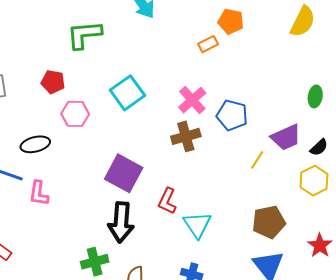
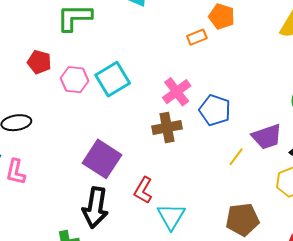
pink hexagon: (75, 114) -> (75, 80), moved

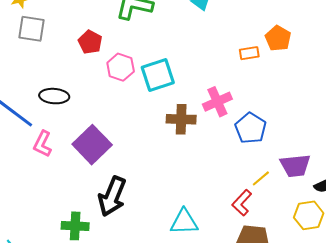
brown cross: (167, 127) -> (181, 119), moved
purple square: (102, 159) -> (92, 145), moved
red L-shape: (143, 190) -> (242, 203), moved
cyan triangle: (171, 216) -> (184, 222), turned 44

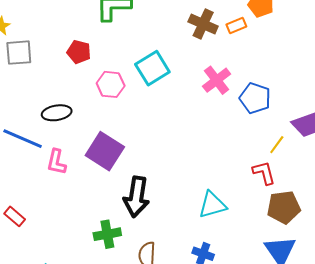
pink hexagon: (121, 67) -> (111, 84), moved
brown cross: (181, 119) -> (203, 24), moved, turned 36
red L-shape: (242, 203) -> (264, 173), turned 136

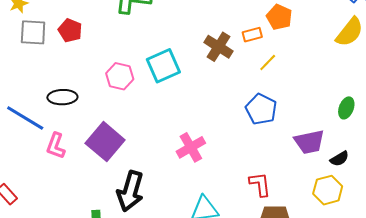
brown cross: (203, 24) -> (219, 47), moved
red pentagon: (79, 52) -> (70, 30), moved
pink cross: (217, 80) -> (191, 147), moved
yellow line: (277, 145) -> (268, 63), moved

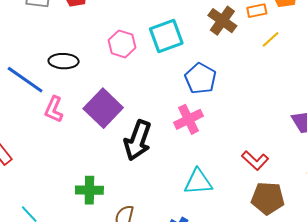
blue pentagon: (261, 109) -> (200, 78), moved
red L-shape: (260, 184) -> (255, 160), turned 136
black arrow: (130, 191) -> (138, 140), moved

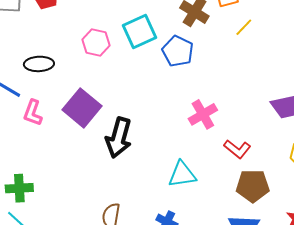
blue pentagon: (200, 78) -> (178, 51), moved
pink cross: (189, 119) -> (203, 114), moved
green cross: (89, 190) -> (19, 188), moved

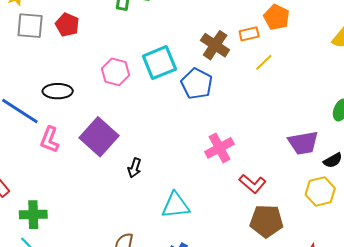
black arrow: (119, 138) -> (135, 168), size x0.5
cyan triangle: (182, 175) -> (176, 205), moved

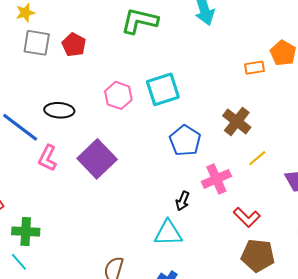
brown cross: (215, 45) -> (237, 121), moved
yellow line: (264, 62) -> (257, 158), moved
blue pentagon: (197, 84) -> (185, 141), moved
black arrow: (135, 168) -> (183, 201), moved

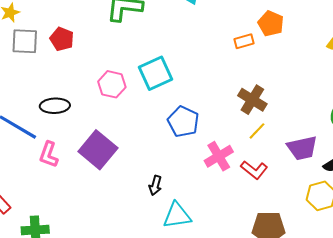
brown cross: (237, 121) -> (252, 100), moved
black arrow: (183, 201) -> (155, 185), moved
red L-shape: (247, 217) -> (254, 170), moved

